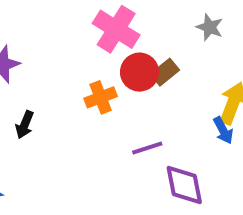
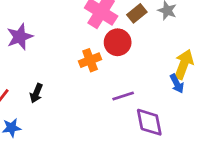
brown rectangle: (165, 72) -> (137, 13), moved
black arrow: (25, 125) -> (36, 93), moved

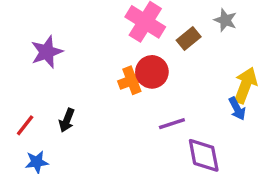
brown rectangle: (137, 13) -> (189, 39), moved
red circle: (118, 42) -> (152, 72), moved

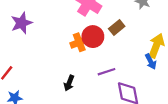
brown rectangle: (189, 39) -> (117, 28), moved
black arrow: (67, 120) -> (69, 83), moved

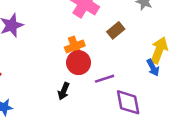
red circle: (93, 37) -> (79, 63), moved

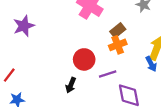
orange cross: (75, 46) -> (118, 45), moved

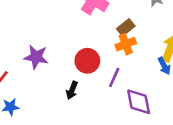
purple star: (24, 26) -> (36, 57), moved, turned 30
purple line: (108, 74) -> (114, 77), turned -48

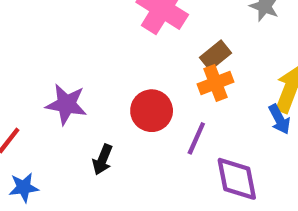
black arrow: (72, 90) -> (103, 160), moved

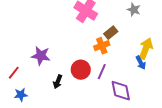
orange cross: (215, 83) -> (102, 46), moved
red circle: (152, 111) -> (81, 70), moved

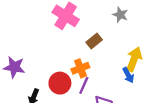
orange cross: (102, 46) -> (80, 68), moved

